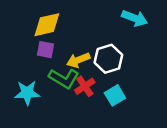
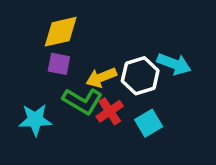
cyan arrow: (135, 18) -> (174, 64), moved

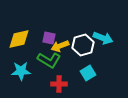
yellow diamond: (61, 32) -> (19, 39), moved
purple square: (59, 64) -> (49, 38), moved
red cross: (110, 111) -> (59, 84), moved, turned 35

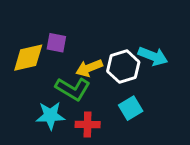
purple square: (49, 38) -> (56, 43), moved
cyan star: (21, 71) -> (50, 116), moved

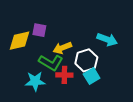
white hexagon: (123, 67) -> (86, 60), moved
red cross: (88, 125) -> (64, 75), moved

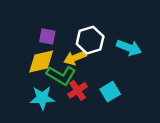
yellow diamond: (20, 41) -> (41, 62), moved
white hexagon: (86, 60) -> (90, 40), moved
red cross: (64, 75) -> (77, 90), turned -35

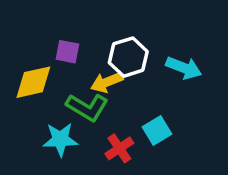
yellow diamond: (41, 62) -> (33, 82), moved
red cross: (77, 90) -> (119, 148), moved

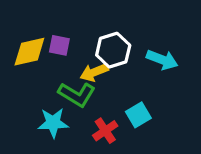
yellow diamond: (33, 82) -> (29, 52), moved

